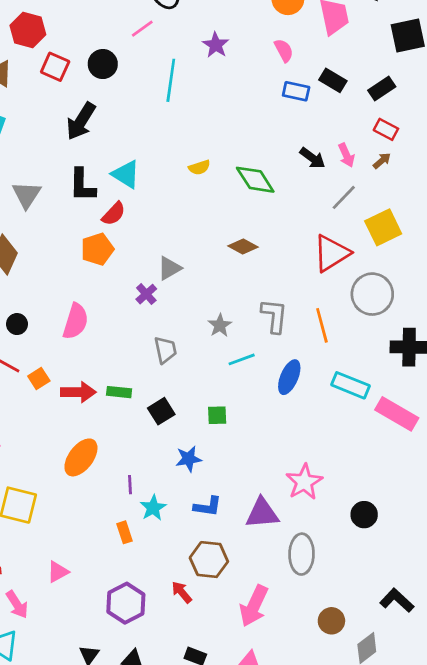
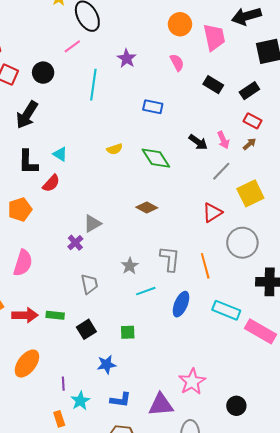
blue rectangle: (296, 91) -> (153, 107), moved
cyan triangle: (126, 174) -> (60, 154), size x0.7
orange pentagon: (97, 249) -> (20, 209), moved
red triangle: (331, 253) -> (212, 212), size x0.7

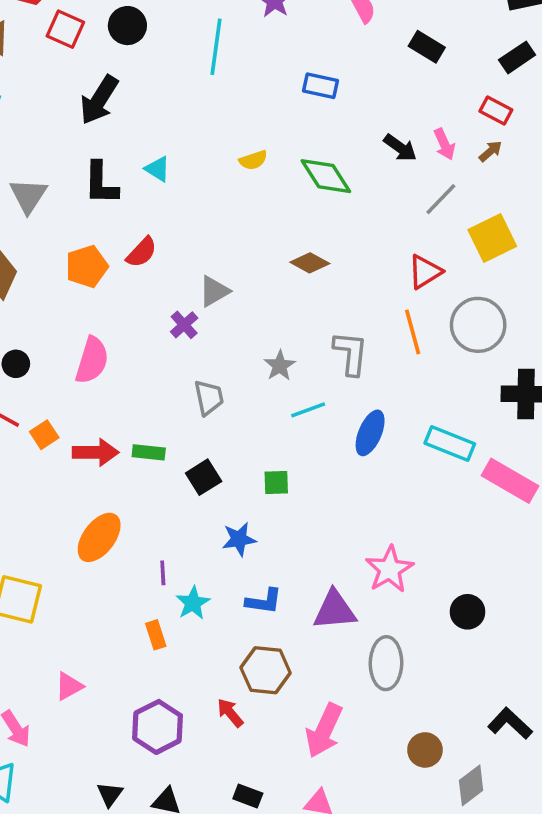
black rectangle: (249, 91) -> (517, 57), moved
red semicircle: (51, 183) -> (142, 252), moved
orange line: (205, 266) -> (413, 332), moved

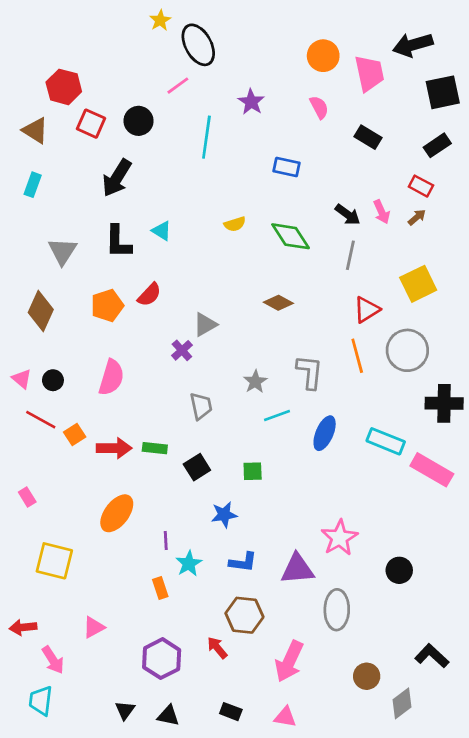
gray line: (441, 199) -> (350, 255), moved, turned -32

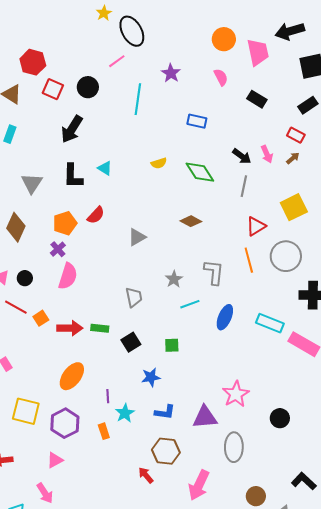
purple cross: (182, 350) -> (58, 249), moved
purple hexagon: (162, 659) -> (65, 423), moved
pink arrow: (53, 660) -> (45, 493), moved

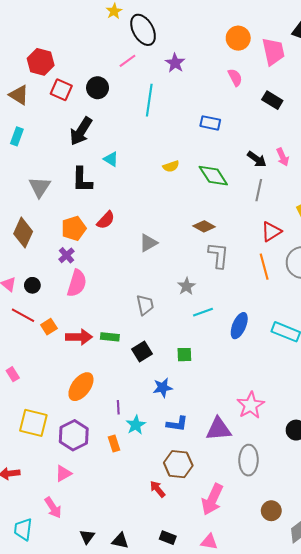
purple star: (171, 73) -> (175, 63), moved
cyan triangle: (105, 168) -> (111, 159), moved
gray L-shape: (214, 272) -> (219, 255), moved

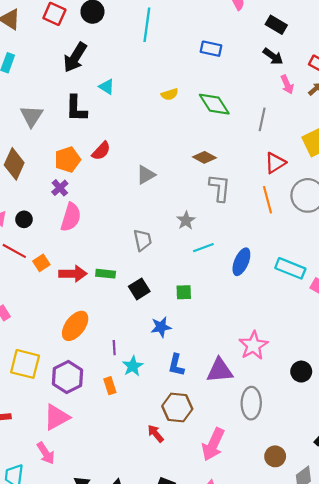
black arrow: (257, 159) -> (273, 56), moved
blue L-shape: (177, 424) -> (176, 365), turned 95
pink triangle: (63, 473) -> (57, 417), size x1.5

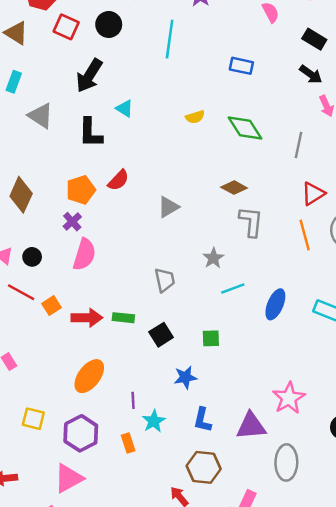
gray triangle: (32, 116) -> (41, 116), moved, turned -30
yellow square: (25, 364) -> (33, 419), size x0.7

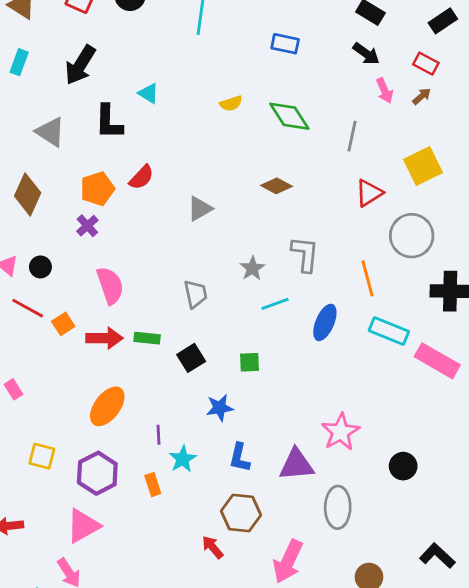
black arrow: (89, 76) -> (80, 65), moved
gray triangle: (41, 116) -> (50, 132), moved
gray L-shape: (251, 222) -> (305, 254), moved
orange line: (305, 235) -> (368, 278), moved
pink semicircle: (84, 254) -> (110, 285), moved, turned -36

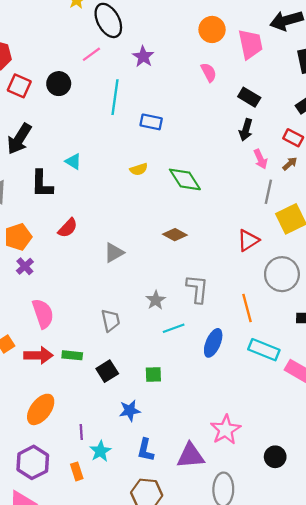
blue rectangle: (285, 44) -> (151, 122), moved
black arrow: (366, 54) -> (246, 130), turned 70
gray line: (352, 136) -> (268, 192), moved
orange pentagon: (97, 189) -> (18, 237), moved

